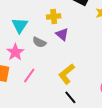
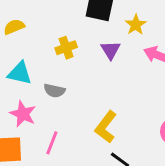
cyan triangle: (20, 25) -> (20, 73), turned -36
purple triangle: (62, 34) -> (111, 50), moved, turned 32

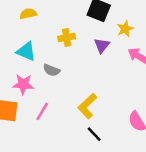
pink star: (23, 114) -> (23, 84), turned -30

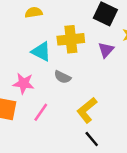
yellow cross: (67, 38) -> (71, 39), size x1.5
cyan triangle: (26, 51) -> (41, 52), moved
gray semicircle: (51, 70) -> (63, 77), moved

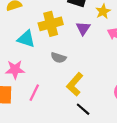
gray semicircle: (63, 77) -> (59, 58), moved

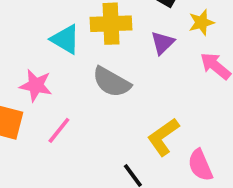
gray semicircle: (59, 58) -> (111, 82), size x1.5
yellow L-shape: (75, 84) -> (163, 137), moved

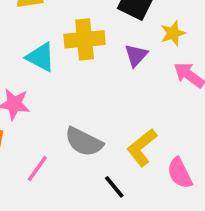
gray semicircle: (111, 82) -> (84, 142), moved
pink line: (59, 130) -> (37, 169), moved

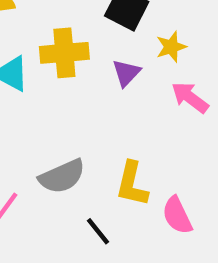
gray semicircle: (84, 142) -> (62, 176), turned -51
yellow L-shape: (142, 147) -> (132, 184), turned -39

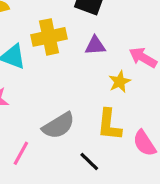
yellow star: (171, 47) -> (120, 82), moved
purple triangle: (126, 73) -> (95, 46), turned 50

